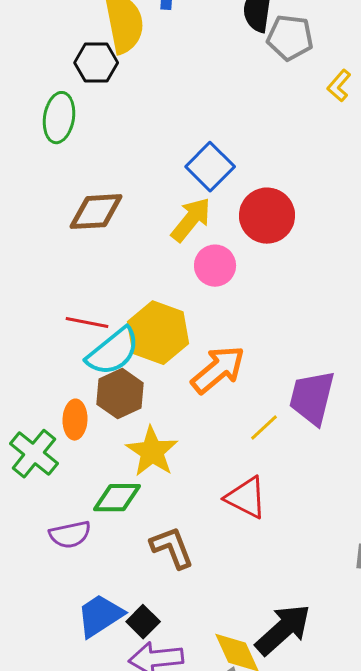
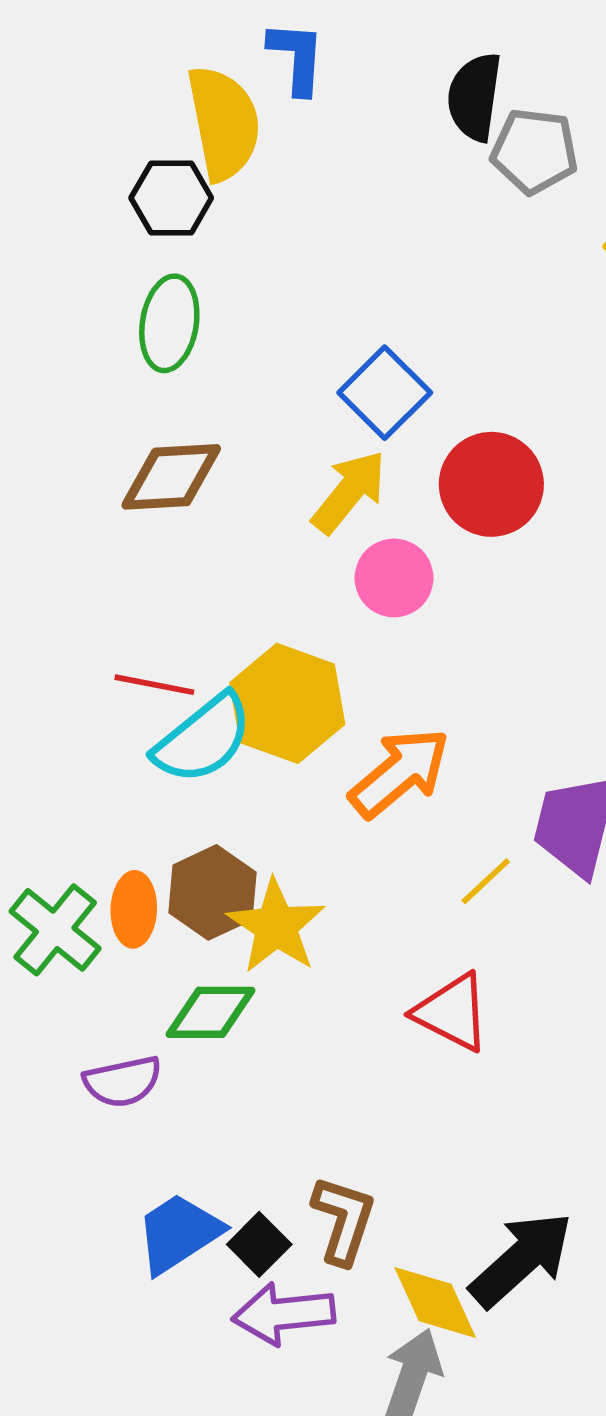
green ellipse: (59, 118) -> (169, 323), moved
brown hexagon: (120, 394) -> (212, 892), moved
orange ellipse: (75, 420) -> (134, 909), moved
brown L-shape: (172, 548) -> (343, 1220), moved, turned 39

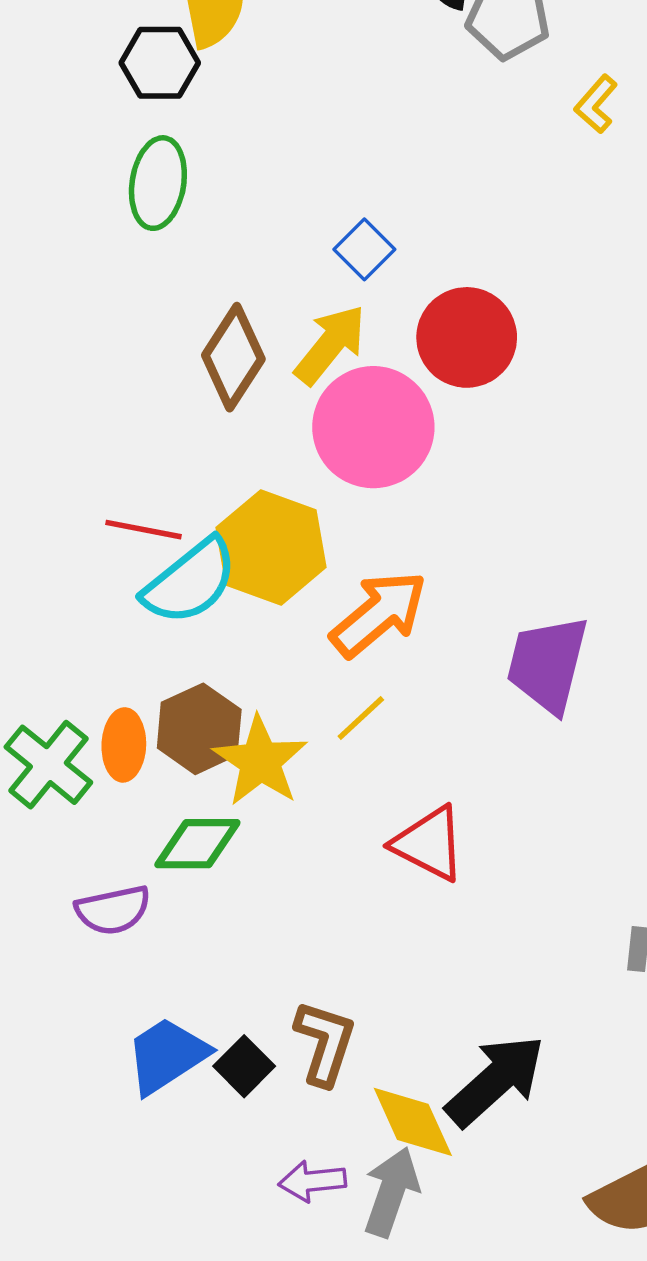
blue square: (385, 393) -> (364, 249), size x0.7
brown diamond: (171, 477) -> (233, 357), moved, turned -54
pink circle: (394, 578) -> (373, 427), size x1.6
yellow line: (486, 881) -> (361, 718), moved
purple arrow: (284, 1314) -> (312, 1181), moved, size x0.7

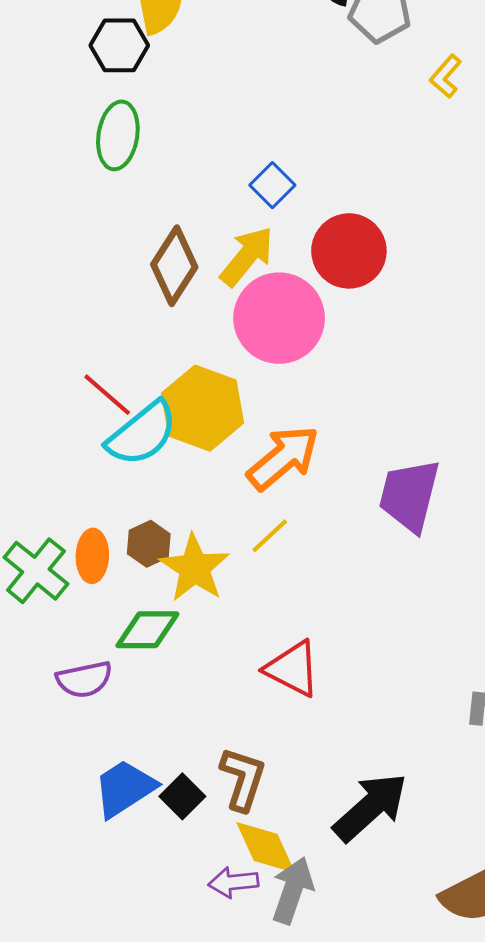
red line: (144, 530) -> (107, 395), turned 30
brown hexagon: (199, 729) -> (149, 544), size x0.7
red triangle: (429, 844) -> (293, 669), moved
yellow diamond: (413, 1122) -> (266, 847), moved

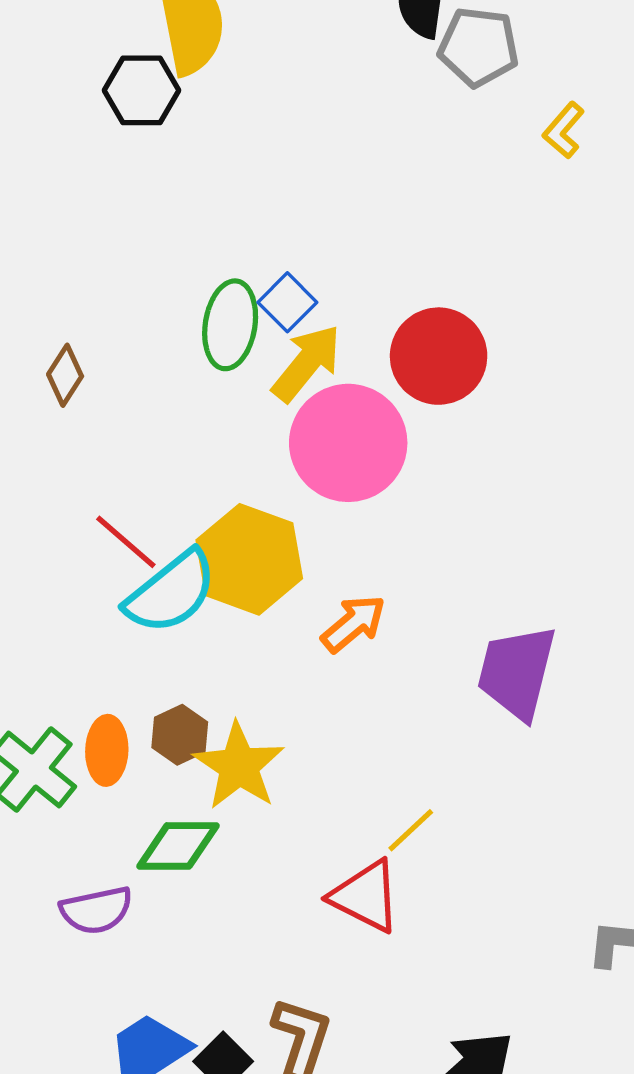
green ellipse: (118, 135) -> (230, 325), moved
blue square: (272, 185) -> (287, 302), moved
brown diamond: (174, 266) -> (65, 375), moved, size x0.6
orange arrow: (283, 458) -> (353, 624), size x0.7
yellow line: (270, 536) -> (411, 830), moved

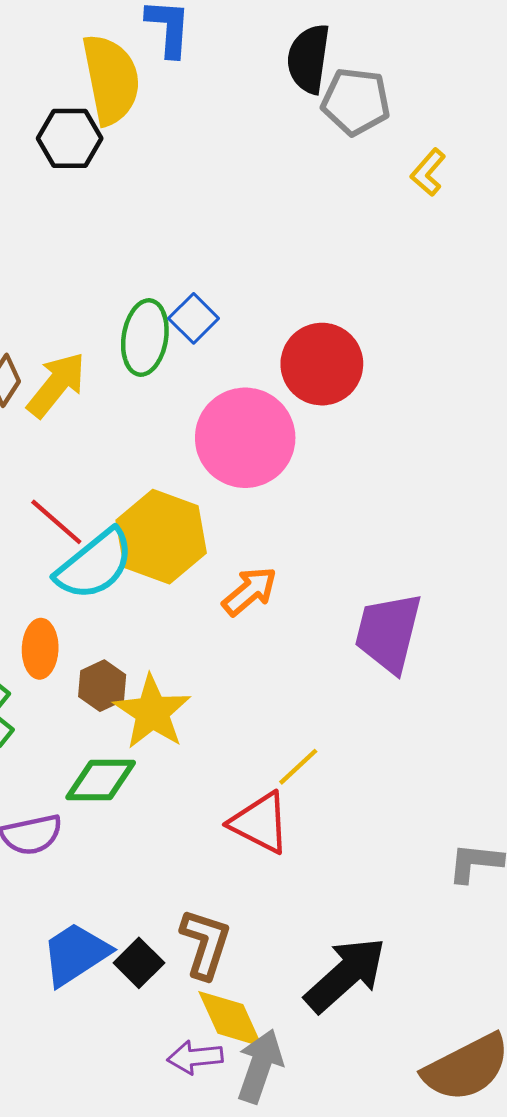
yellow arrow: (307, 363) -> (56, 385), moved
orange ellipse: (107, 750) -> (40, 649), moved

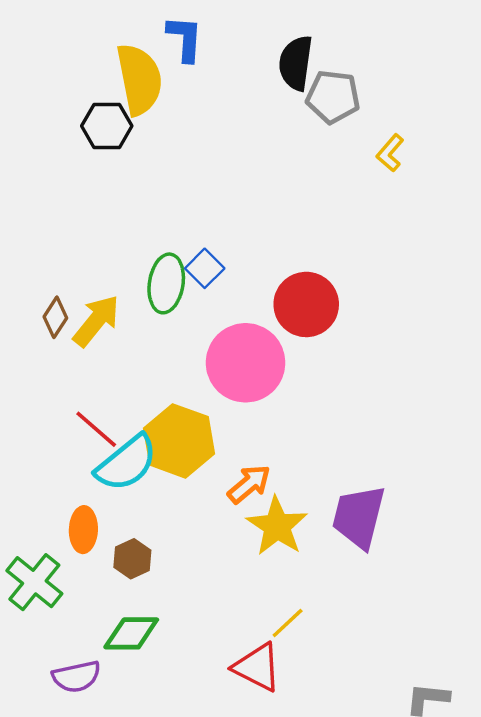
yellow star: (152, 712) -> (277, 526), moved

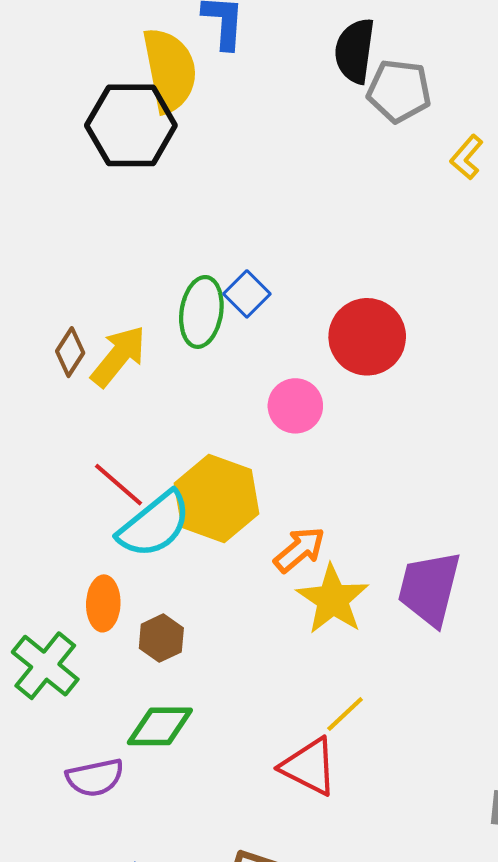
black hexagon: (107, 126) -> (131, 125), size x1.5
pink circle: (246, 363) -> (295, 406), size x0.6

